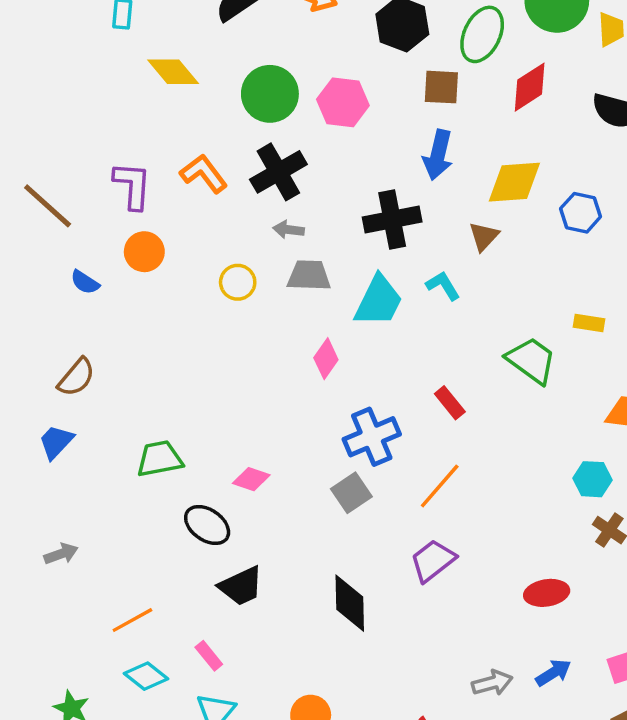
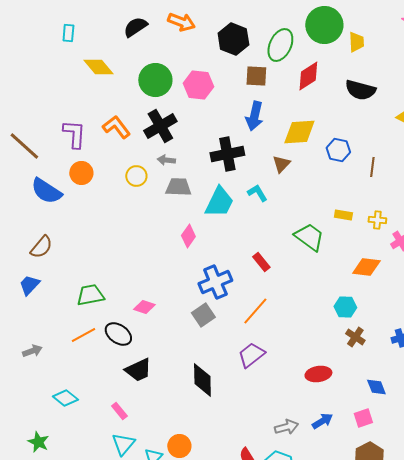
blue semicircle: (85, 282) -> (46, 191), size x1.8
yellow circle: (238, 282) -> (136, 176), moved
orange line: (132, 620) -> (83, 335), moved
cyan diamond: (146, 676) -> (65, 398), moved

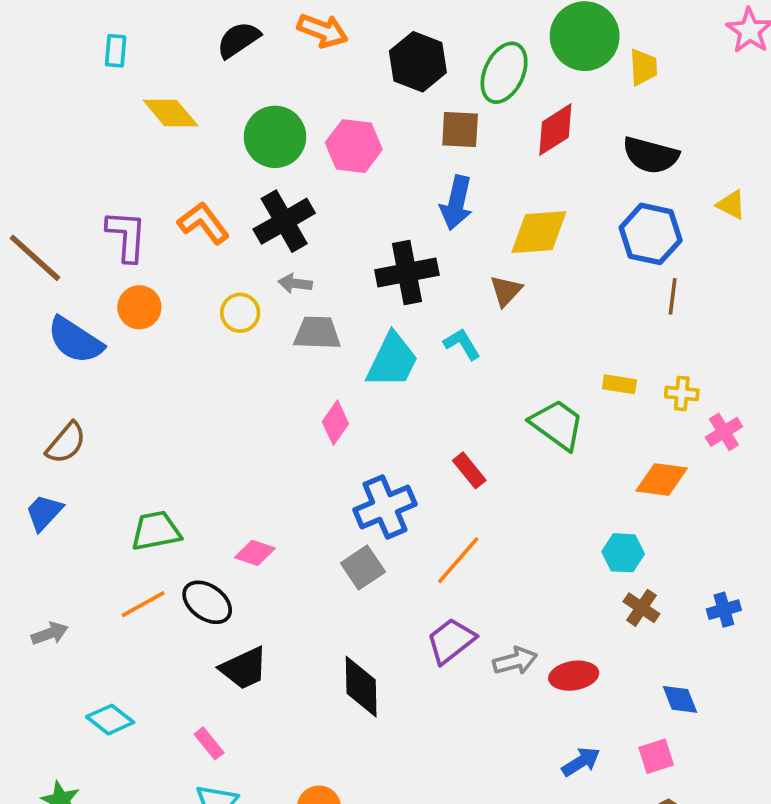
blue hexagon: (338, 150) -> (651, 234), moved, size x1.4
gray arrow: (286, 427) -> (515, 661), moved

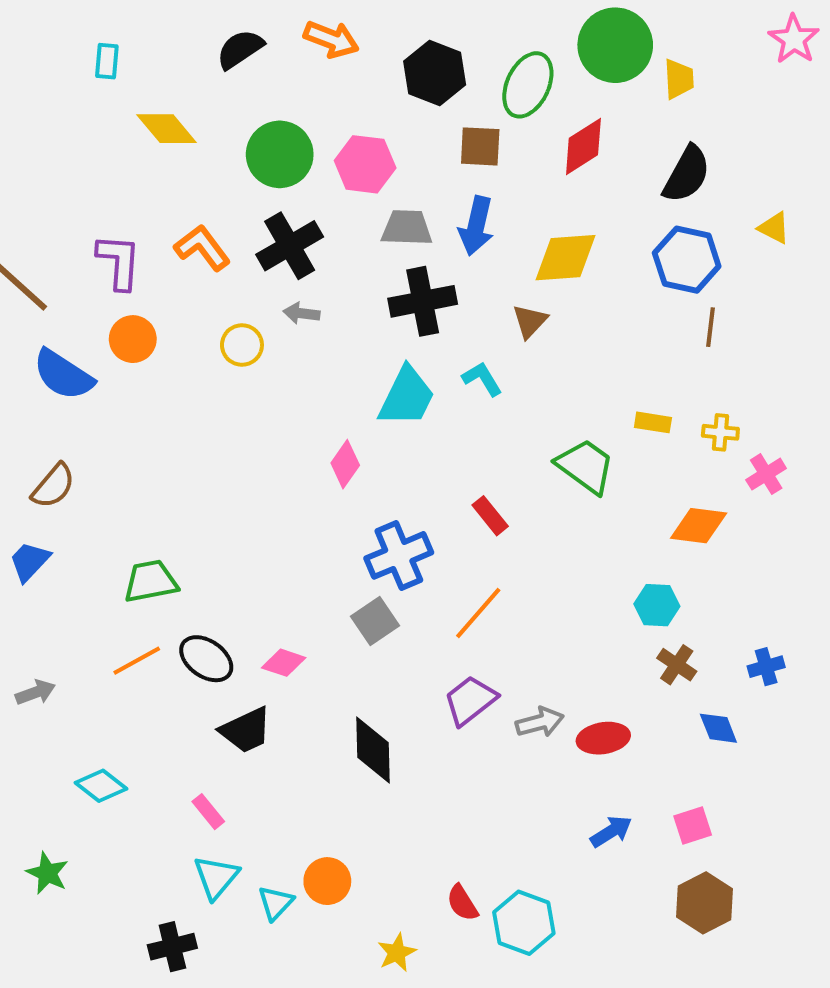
black semicircle: (651, 155) -> (687, 174), turned -76
gray trapezoid: (317, 333) -> (407, 228), moved
pink diamond: (255, 553) -> (284, 663), moved
blue diamond: (680, 699) -> (718, 728), moved

